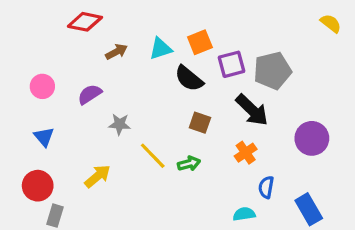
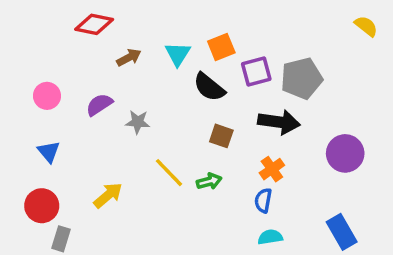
cyan triangle: (161, 49) -> (178, 54), turned -40
black arrow: (252, 110) -> (279, 122), turned -36
gray star: (120, 124) -> (138, 122), moved
blue semicircle: (266, 187) -> (263, 200), moved

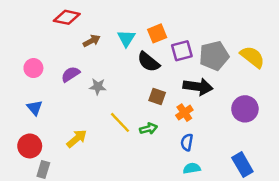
yellow semicircle: (366, 26) -> (252, 57), moved, size x1.5
orange cross: (272, 169) -> (184, 113), moved

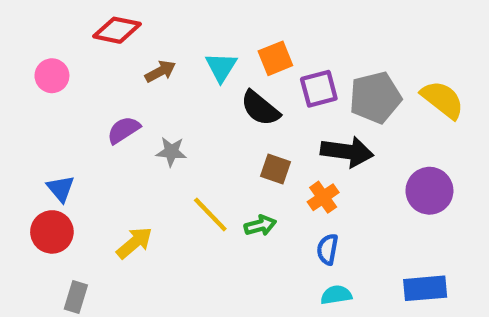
pink circle: (33, 68) -> (52, 76), moved
red circle: (30, 146) -> (52, 232), moved
blue rectangle: (242, 165) -> (425, 288), turned -65

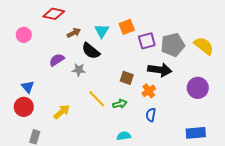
black semicircle: (260, 108) -> (91, 51), moved
cyan semicircle: (336, 295) -> (124, 136), moved

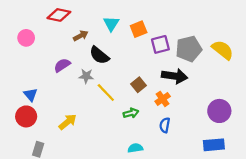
cyan triangle: (102, 31) -> (111, 24), moved
brown square: (127, 78) -> (139, 85), turned 32
purple circle: (198, 88) -> (219, 111), moved
yellow line: (97, 99) -> (106, 92), moved

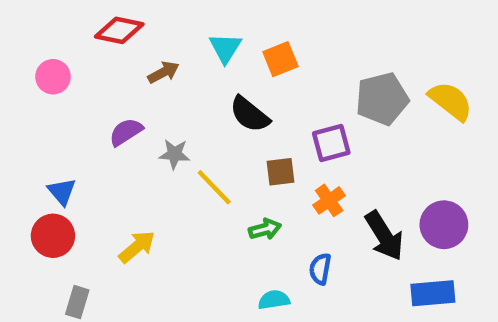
purple square: (160, 44) -> (331, 143), moved
black semicircle: (99, 55) -> (250, 114), moved
black arrow: (175, 76) -> (384, 236), moved, turned 50
brown square: (139, 85) -> (280, 172), turned 32
blue semicircle: (165, 125) -> (320, 269), moved

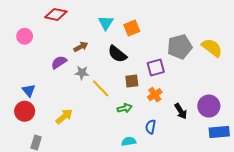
brown arrow: (163, 72) -> (81, 47), moved
black arrow: (384, 236) -> (181, 111), size x0.7
blue rectangle: (433, 293) -> (219, 132), moved

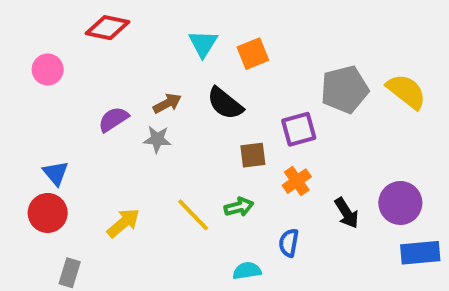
brown arrow: (81, 47) -> (167, 103), moved
yellow line: (101, 88) -> (193, 215), moved

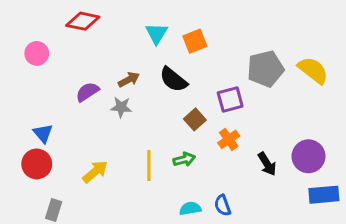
brown square: (253, 155) -> (195, 119), turned -35
yellow line: (193, 215) -> (149, 166), turned 44
blue semicircle: (289, 243) -> (223, 205), moved, turned -30

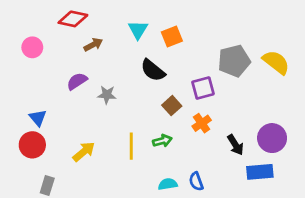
brown arrow: (129, 80) -> (93, 45), moved
blue rectangle: (324, 195) -> (260, 172), moved

